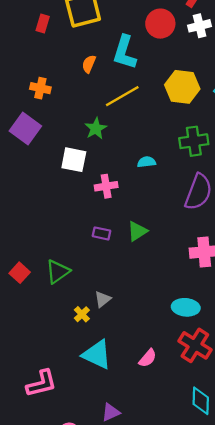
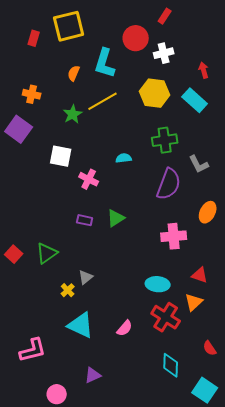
white cross: (200, 26) -> (164, 53), moved
green star: (96, 129) -> (73, 114), moved
pink cross: (106, 186) -> (89, 179), turned 36

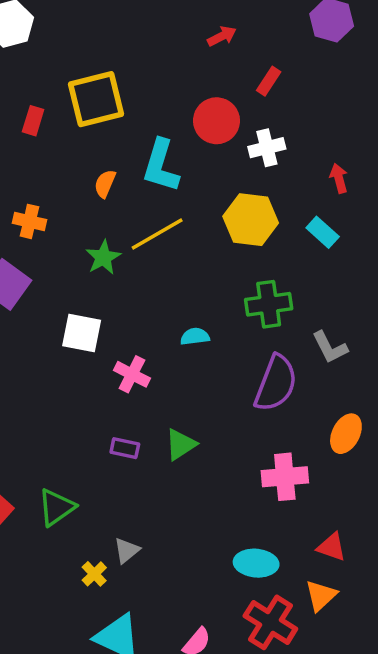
cyan rectangle: (195, 100) -> (323, 232), size x0.7

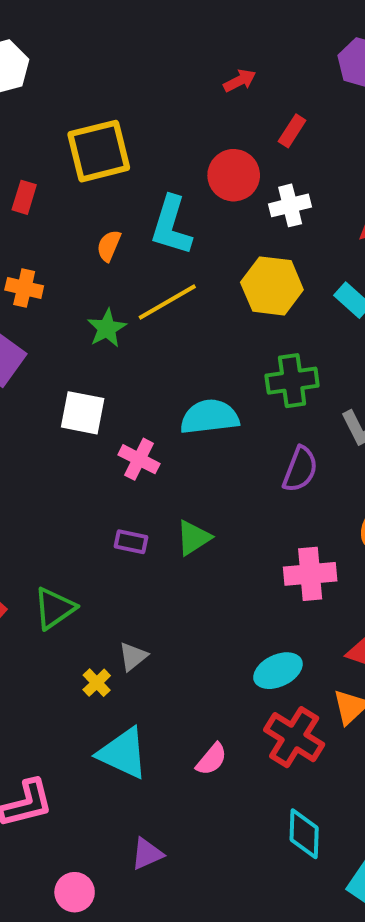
red rectangle: (33, 121) -> (24, 197), moved
cyan semicircle: (195, 337) -> (210, 417), size x1.8
purple semicircle: (276, 383) -> (300, 469), size x0.7
cyan ellipse: (256, 563) -> (278, 671), turned -30

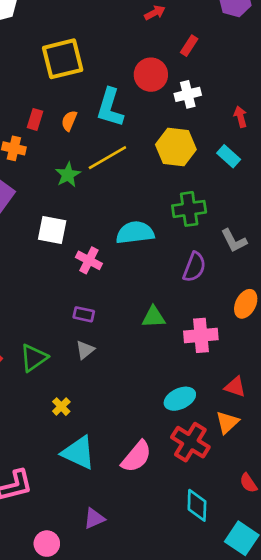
red rectangle: (24, 197) -> (35, 119), moved
green triangle: (193, 538) -> (154, 317), moved, turned 30
gray triangle: (133, 657) -> (85, 350), moved
pink semicircle: (212, 759) -> (136, 457), size x1.5

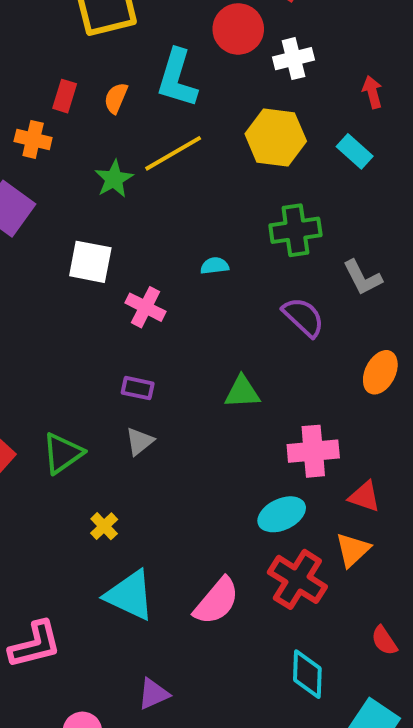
cyan semicircle: (135, 233) -> (215, 266), size x0.5
purple semicircle: (194, 267) -> (303, 317), turned -68
pink cross: (201, 335) -> (313, 451), moved

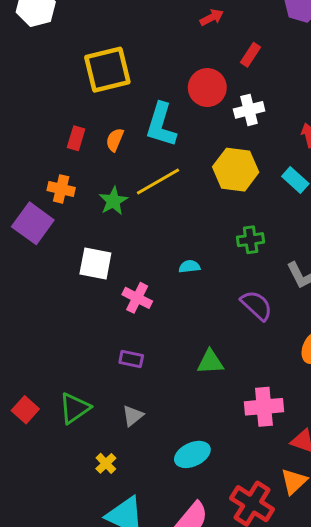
orange cross: (33, 139) -> (61, 189), moved
green cross: (295, 230) -> (251, 240), size x0.7
gray triangle: (140, 441) -> (133, 416), moved
cyan ellipse: (282, 514) -> (192, 454), moved

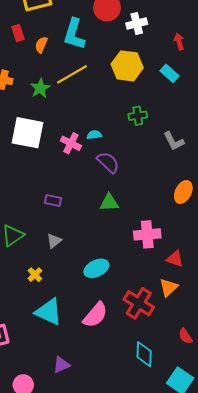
red rectangle: (76, 138) -> (18, 33), moved, turned -35
white square: (95, 264) -> (28, 133), size x1.4
pink cross: (137, 298) -> (71, 143), moved
purple semicircle: (257, 305) -> (108, 162), moved

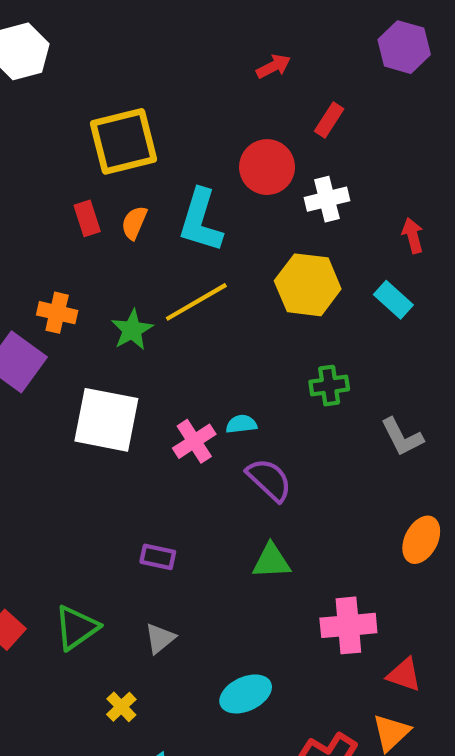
orange semicircle: (41, 45) -> (134, 223), moved
pink cross: (71, 143) -> (194, 441), turned 30

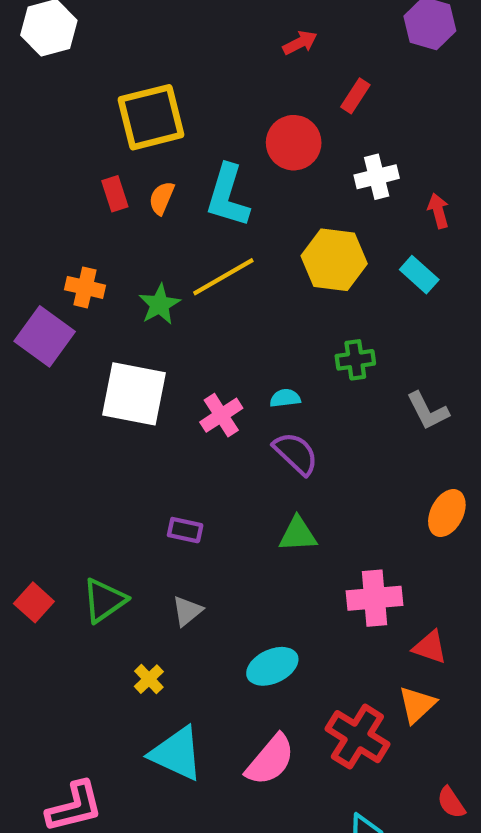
white cross: (327, 199) -> (377, 177), moved
cyan semicircle: (241, 424) -> (285, 398), moved

